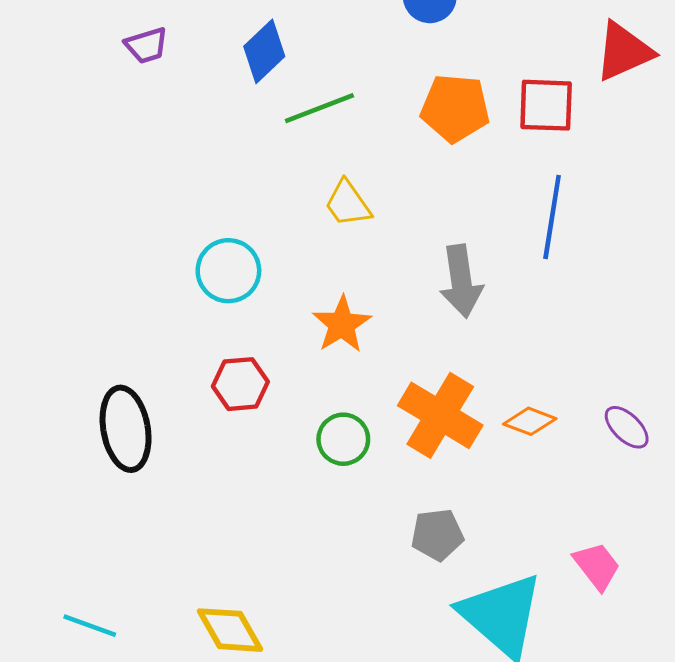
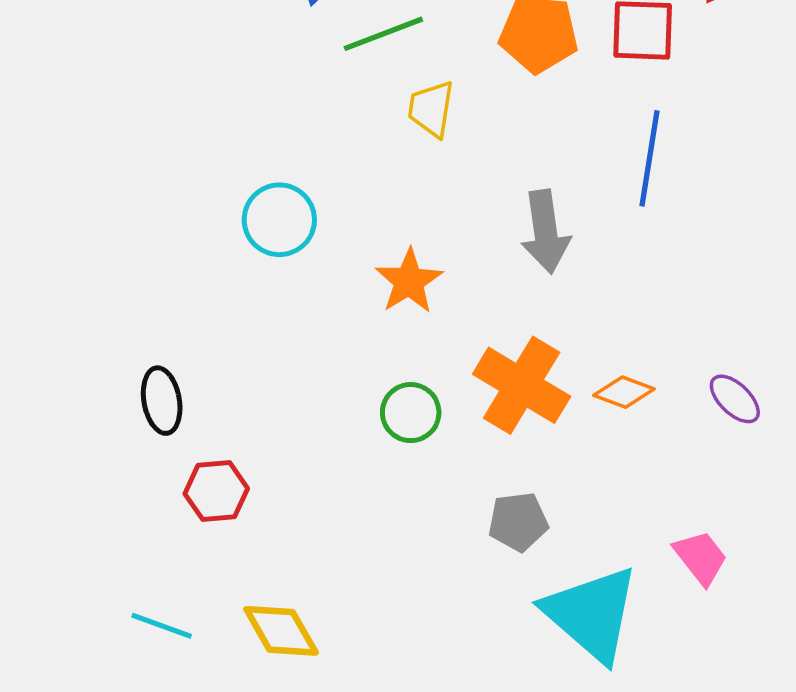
yellow trapezoid: (348, 204) -> (431, 109), moved, turned 44
red hexagon: (240, 384) -> (216, 491), moved
black ellipse: (126, 429) -> (162, 401), size x0.7
cyan line: (90, 626) -> (162, 626), moved

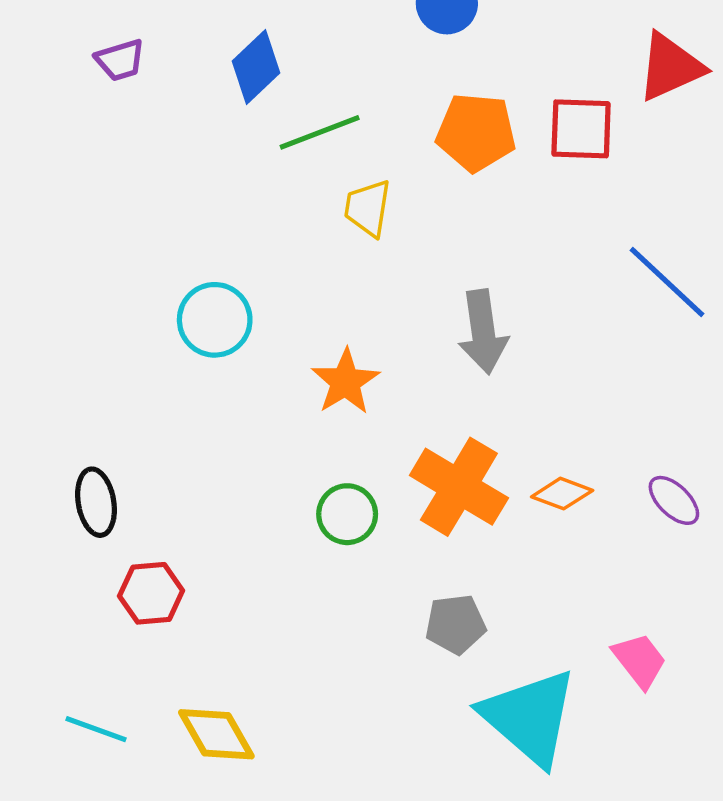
blue line: (649, 158) -> (667, 282), moved, turned -56

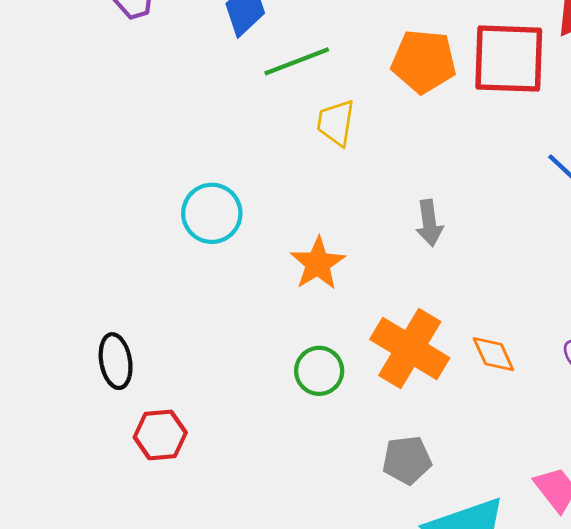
red square: (581, 129) -> (509, 59), size x1.4
gray arrow: (483, 332) -> (429, 223), size x0.7
orange diamond: (562, 494) -> (493, 354), turned 45

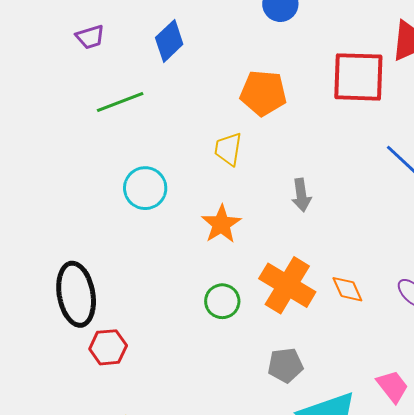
green line: (297, 61) -> (120, 102), moved
orange pentagon: (424, 61) -> (263, 93), moved
yellow trapezoid: (336, 123) -> (228, 149), moved
black ellipse: (116, 361) -> (76, 294), size x1.6

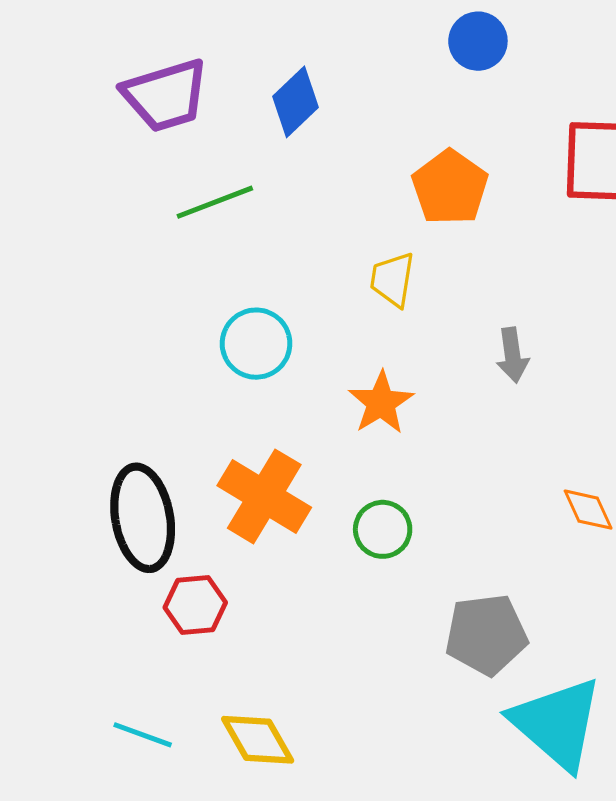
purple trapezoid: (90, 37) -> (166, 95), size x1.8
orange pentagon: (263, 93) -> (450, 187), turned 30
orange cross: (287, 285) -> (264, 496), moved
gray pentagon: (285, 365) -> (486, 635), size x1.4

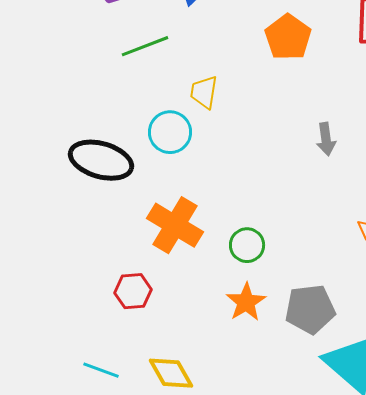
yellow trapezoid: (392, 279) -> (204, 92), moved
orange star: (381, 403) -> (246, 302), moved
black ellipse: (143, 518) -> (101, 160), moved, turned -64

